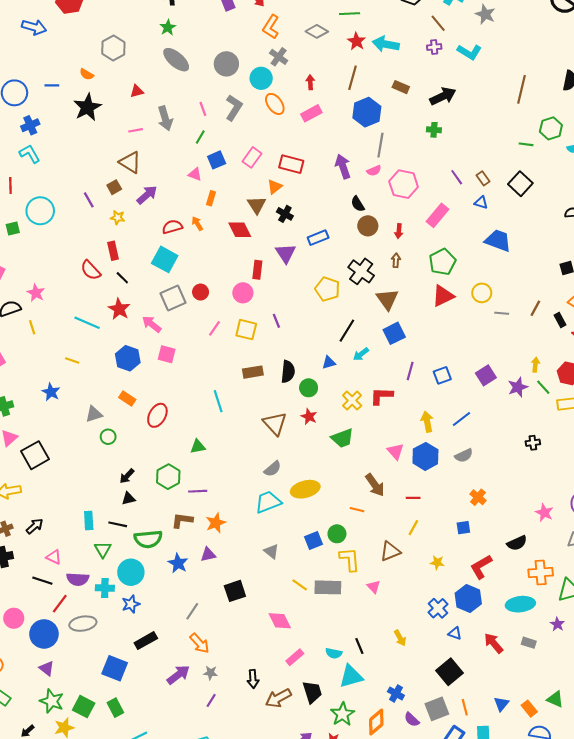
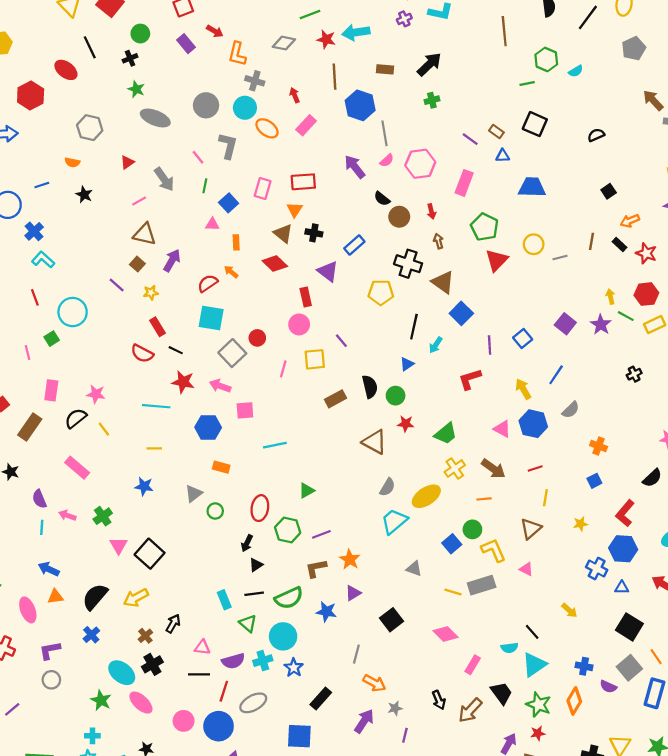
black star: (87, 107) -> (84, 195), size x0.6
yellow cross: (352, 400) -> (455, 468), moved, turned 30
cyan line: (218, 401) -> (275, 445), moved, turned -65
red ellipse: (157, 415) -> (260, 508), moved

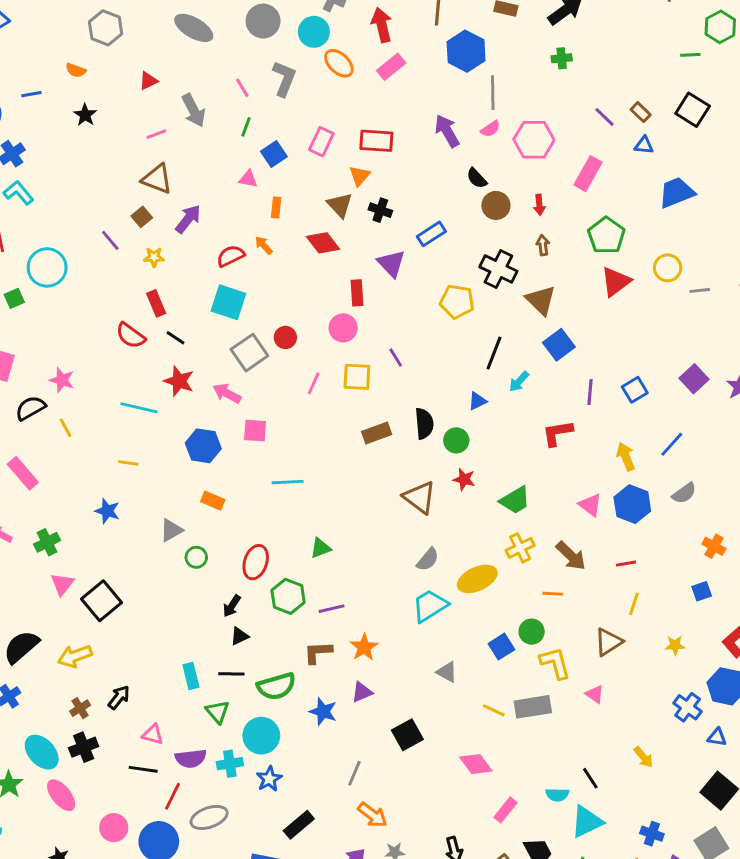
red arrow: (295, 95) -> (382, 25), size x1.6
blue trapezoid: (532, 187) -> (677, 192), turned -32

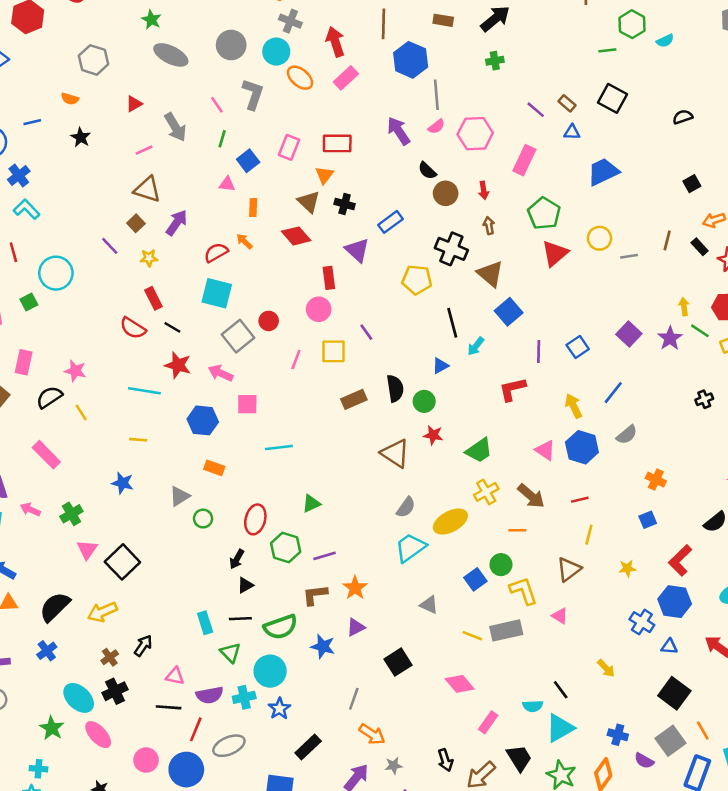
black line: (494, 353) -> (452, 323), turned -32

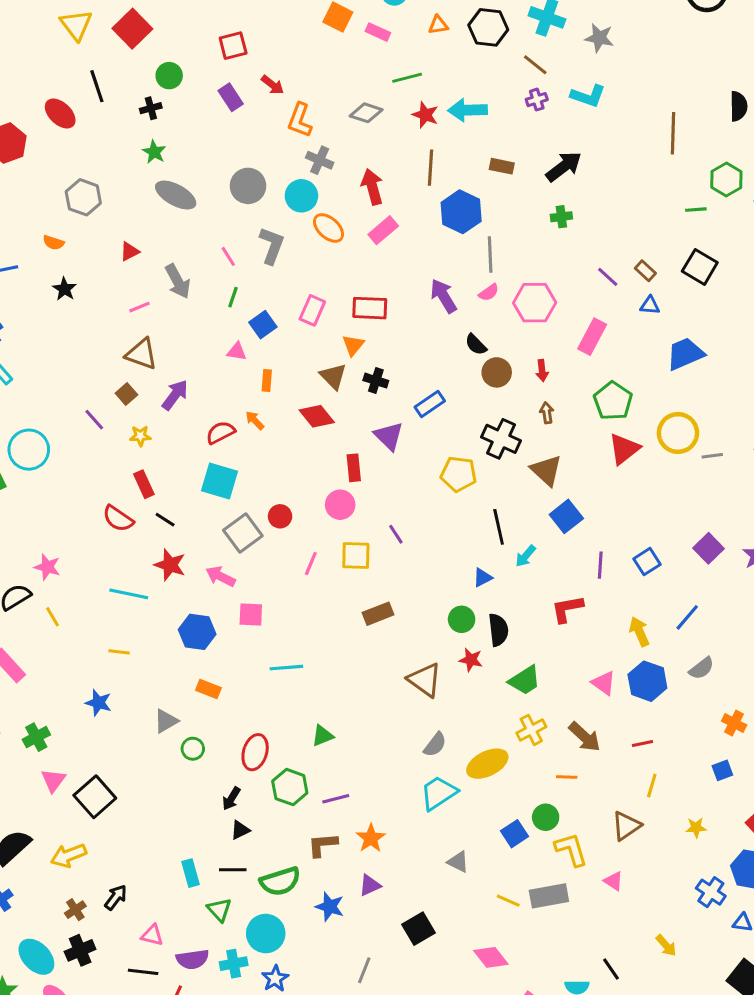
yellow circle: (600, 238) -> (678, 433), size x1.4
black semicircle: (395, 388) -> (498, 630), moved

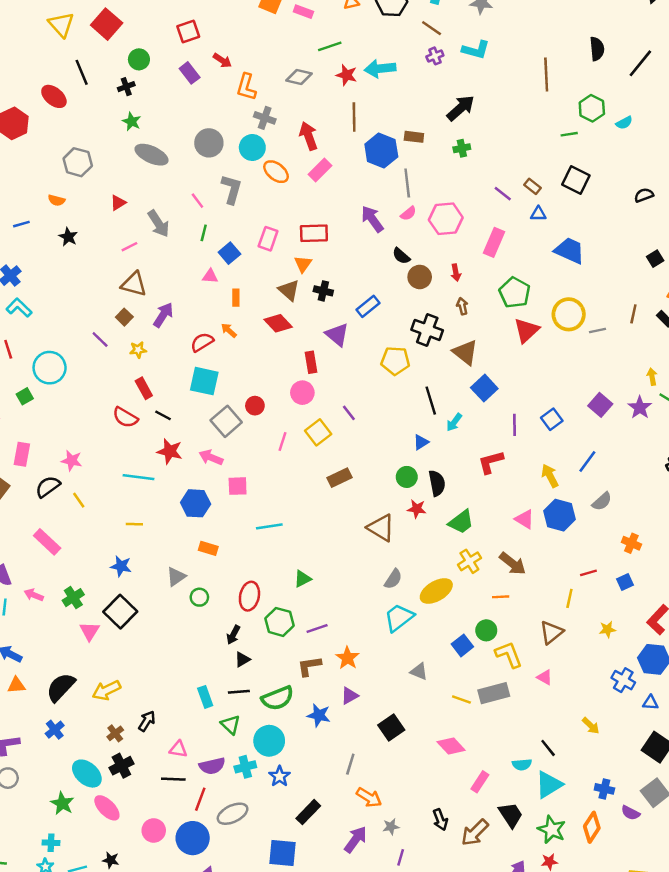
brown rectangle: (502, 166) -> (414, 137), moved
blue trapezoid: (685, 354) -> (570, 251), turned 52
yellow square: (356, 556) -> (318, 432), turned -35
red line: (642, 743) -> (588, 573), moved
black square: (95, 797) -> (120, 612), moved

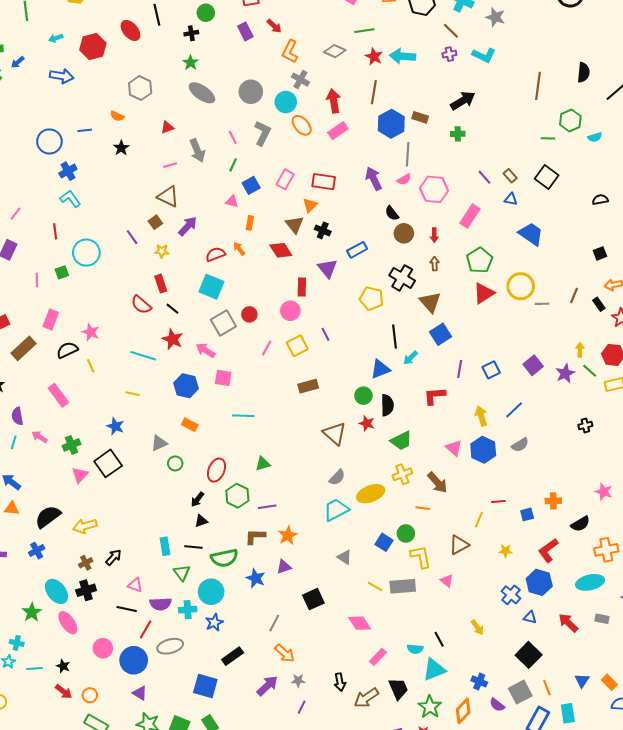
blue triangle: (421, 442) -> (380, 369), size x1.5
orange cross: (631, 543) -> (553, 501), moved, turned -35
blue square: (462, 645) -> (384, 542), turned -30

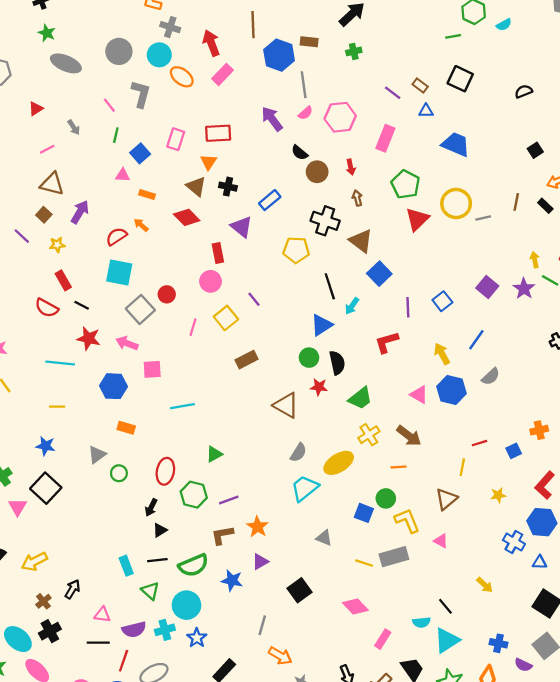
gray arrow: (197, 151) -> (74, 127), size x0.6
orange rectangle: (250, 223) -> (147, 195), turned -72

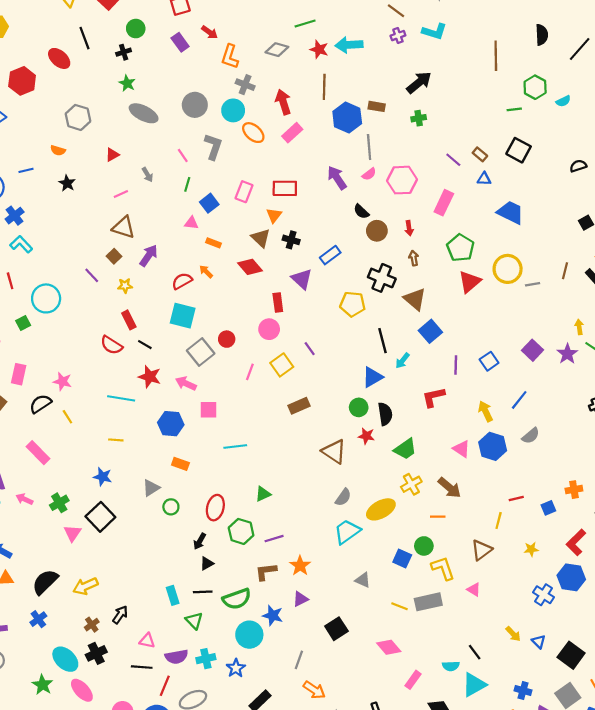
blue triangle: (540, 562) -> (539, 642), moved, turned 40
cyan circle: (186, 605) -> (249, 635), moved

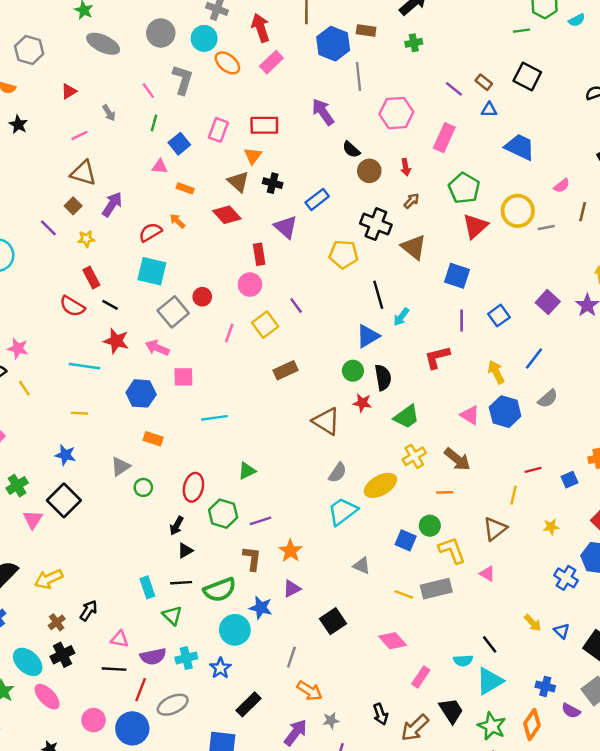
pink semicircle: (369, 174) -> (562, 186), moved
brown arrow: (414, 258) -> (411, 201), turned 56
blue square: (430, 331) -> (457, 276), moved, turned -30
brown L-shape: (266, 572) -> (252, 558), turned 105

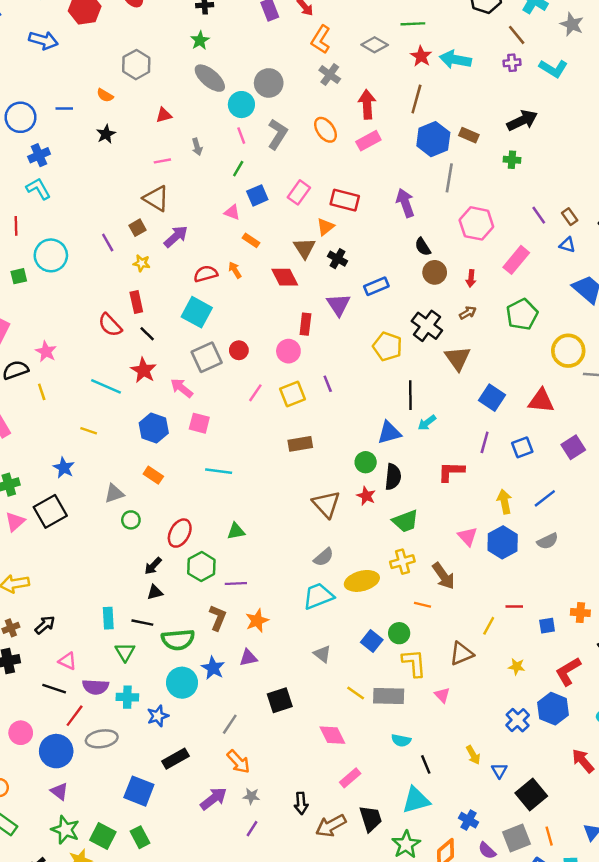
cyan circle: (204, 38) -> (241, 105), moved
red triangle: (475, 226) -> (541, 401), moved, turned 32
cyan semicircle: (463, 661) -> (401, 740), moved

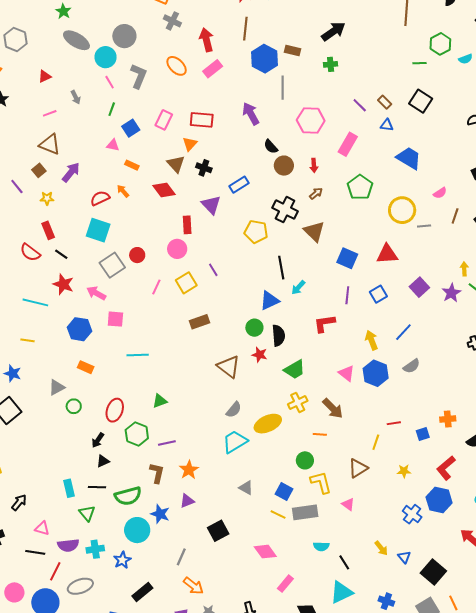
blue square: (372, 641) -> (284, 492), moved

